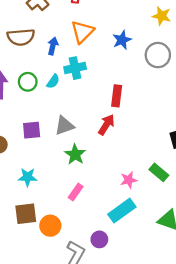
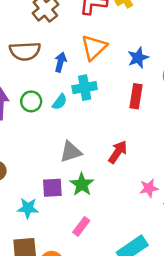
red rectangle: (117, 96) -> (136, 96), moved
purple square: (32, 130) -> (52, 188), moved
pink star: (129, 180) -> (149, 188), moved

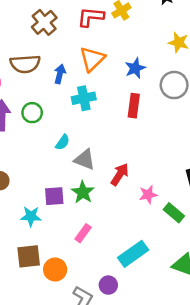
cyan semicircle: (60, 102) -> (63, 142), moved
gray triangle: (71, 152) -> (85, 160), moved, turned 40
red arrow: (118, 152) -> (120, 174), moved

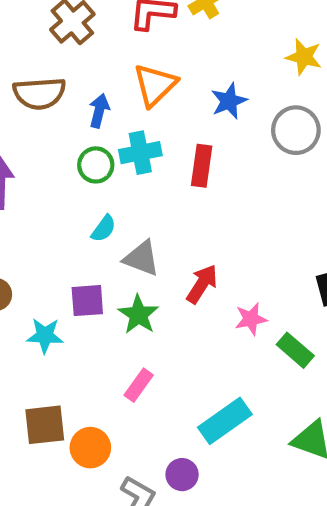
red rectangle: (134, 106) -> (202, 166), moved
green circle: (32, 113) -> (96, 165), moved
purple square: (54, 196) -> (87, 301), moved
cyan star: (31, 216) -> (45, 336), moved

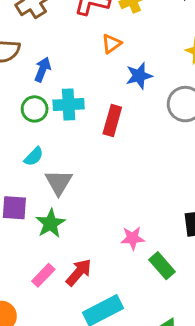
orange triangle: (155, 85) -> (111, 44), moved, size x0.6
gray triangle: (142, 258) -> (59, 182), turned 32
red arrow: (202, 284) -> (79, 272), moved

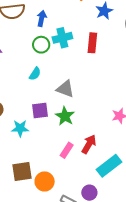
cyan semicircle: (34, 157) -> (35, 74), moved
gray triangle: (59, 182) -> (65, 89), turned -30

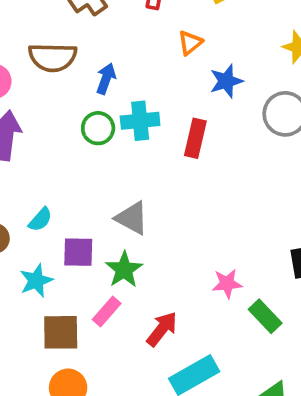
cyan semicircle: (35, 74) -> (40, 220), moved
cyan star: (20, 128) -> (36, 281), turned -30
pink rectangle: (67, 150) -> (107, 312), moved
brown square: (22, 171) -> (61, 332), moved

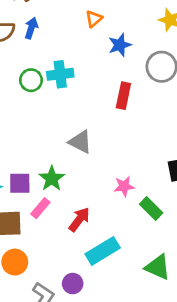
blue arrow: (106, 79) -> (31, 28), moved
red rectangle: (195, 138) -> (123, 96), moved
gray triangle: (132, 218) -> (80, 142), moved
purple square: (78, 252) -> (20, 183), moved

